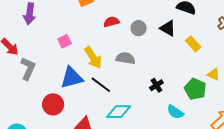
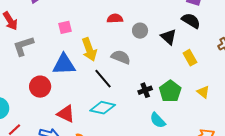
gray L-shape: (28, 69) -> (23, 46), turned -145
black line: (101, 85) -> (103, 79), moved
green pentagon: (195, 89) -> (170, 91), moved

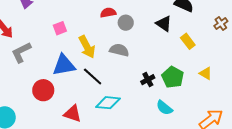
gray circle: (140, 31) -> (126, 23), moved
black line: (103, 79) -> (93, 77), moved

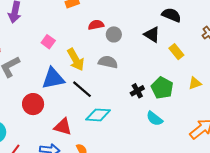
pink square: (60, 28) -> (48, 42), turned -32
yellow triangle: (206, 73) -> (195, 83), turned -48

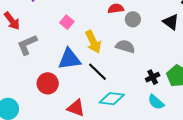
cyan semicircle: (155, 119) -> (156, 102), moved

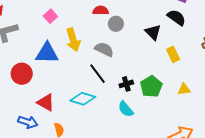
black line: (98, 72) -> (98, 74), moved

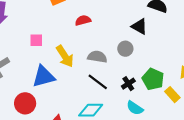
pink square: (50, 16) -> (36, 40), turned -32
gray circle: (116, 24) -> (125, 49), moved
yellow rectangle: (173, 54) -> (172, 95), moved

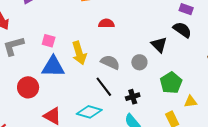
pink square: (36, 40) -> (49, 41), moved
green pentagon: (153, 79) -> (171, 83), moved

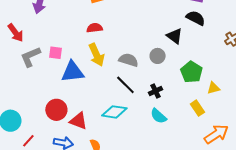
red semicircle: (106, 23) -> (95, 28), moved
pink square: (49, 41) -> (56, 53), moved
red circle: (28, 87) -> (56, 110), moved

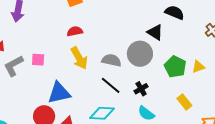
gray circle: (158, 56) -> (140, 54), size x1.6
blue triangle: (72, 72) -> (59, 93), moved
yellow triangle: (213, 88) -> (198, 67), moved

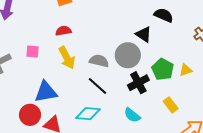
pink square: (38, 60) -> (32, 52), moved
black cross: (141, 89) -> (138, 83), moved, size x1.5

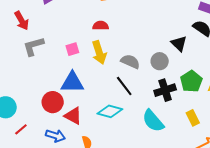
pink square: (32, 52) -> (72, 49), moved, turned -32
gray circle: (128, 55) -> (160, 61), size x0.7
cyan semicircle: (132, 115) -> (153, 121), size x1.4

